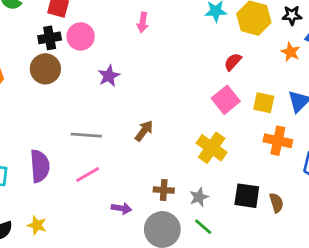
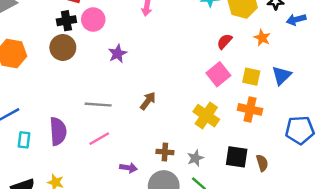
orange star: (291, 52) -> (262, 38), moved
orange cross: (278, 141) -> (250, 109), moved

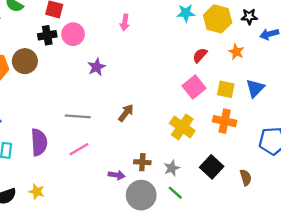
brown circle: (63, 47) -> (25, 61), moved
black square: (237, 157) -> (212, 167), turned 35
brown semicircle: (262, 163) -> (246, 177), moved
purple arrow: (128, 168) -> (116, 175), moved

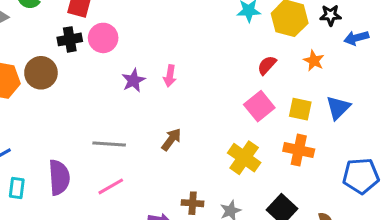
pink arrow: (125, 22) -> (170, 76), moved

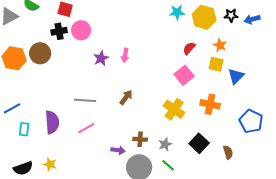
blue arrow: (356, 38) -> (252, 19), moved
yellow square: (300, 109) -> (216, 64), moved
blue pentagon: (361, 176) -> (251, 121), turned 30

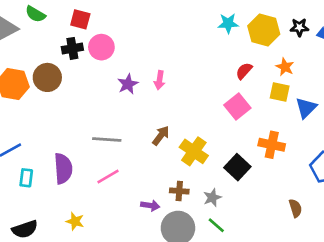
yellow cross: (174, 109) -> (194, 151), moved
black square: (199, 143) -> (237, 167), moved
yellow star: (50, 164) -> (75, 221), moved

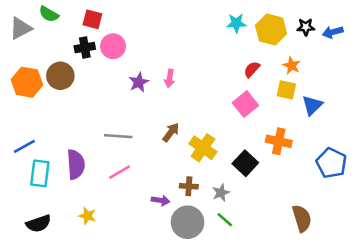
cyan rectangle: (26, 178) -> (40, 173), size x1.5
brown semicircle: (295, 208) -> (302, 218), moved, size x1.5

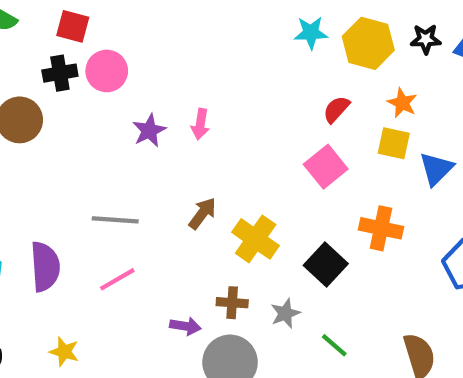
green line: (225, 220) -> (334, 345), moved

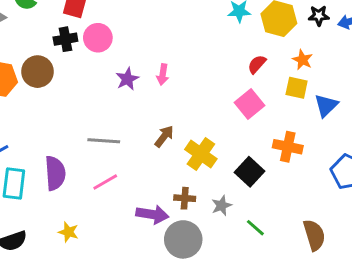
purple arrow: (185, 326) -> (152, 214), size x1.5

